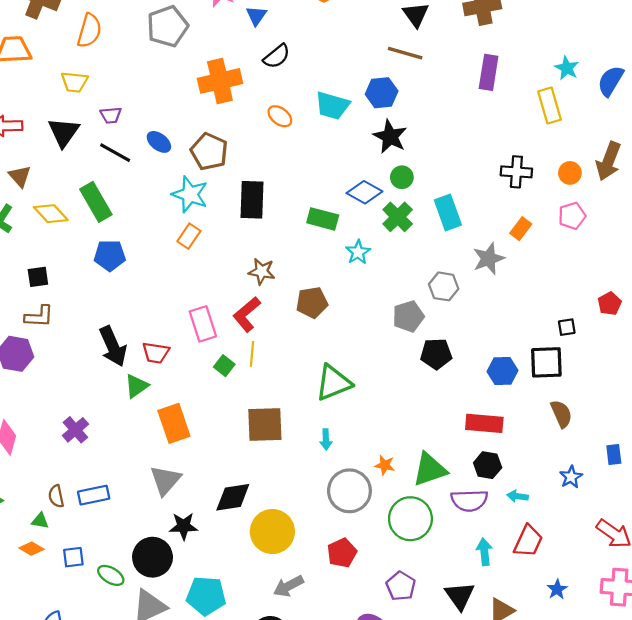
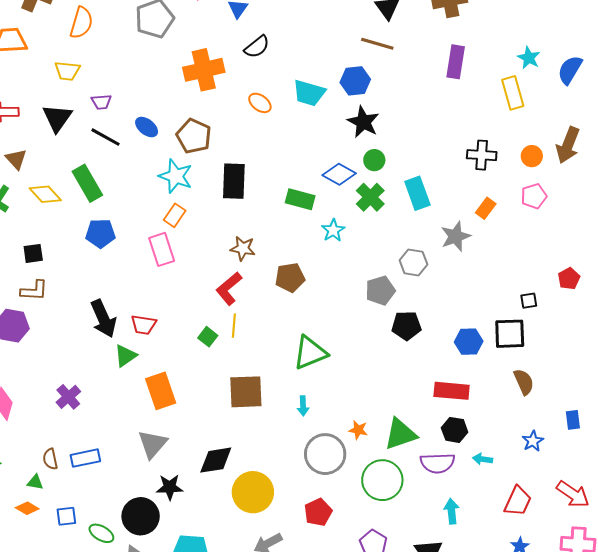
pink rectangle: (203, 324) -> (162, 249), moved
red trapezoid: (528, 541) -> (518, 501), moved

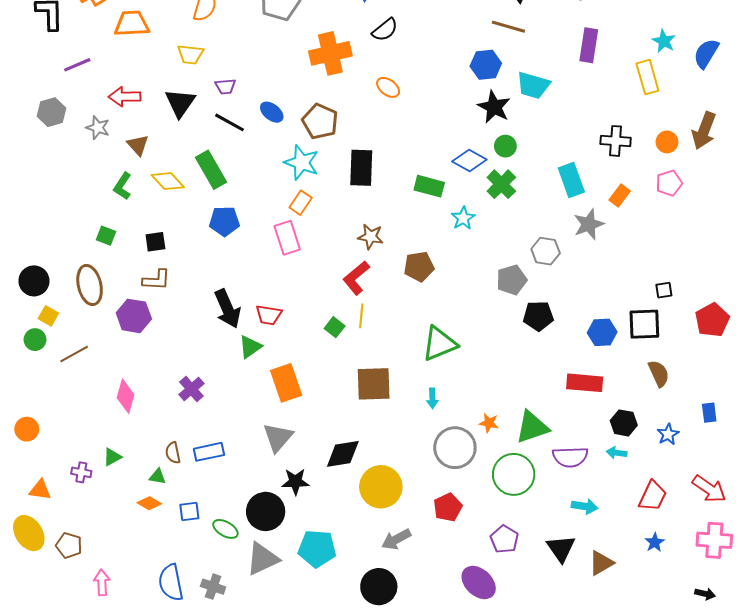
cyan trapezoid: (309, 93) -> (533, 85), moved
cyan rectangle: (417, 193) -> (571, 180), moved
red pentagon: (569, 278) -> (712, 320), moved, size x1.5
black hexagon: (455, 430) -> (624, 423), moved
cyan arrow: (452, 511) -> (585, 506), turned 105

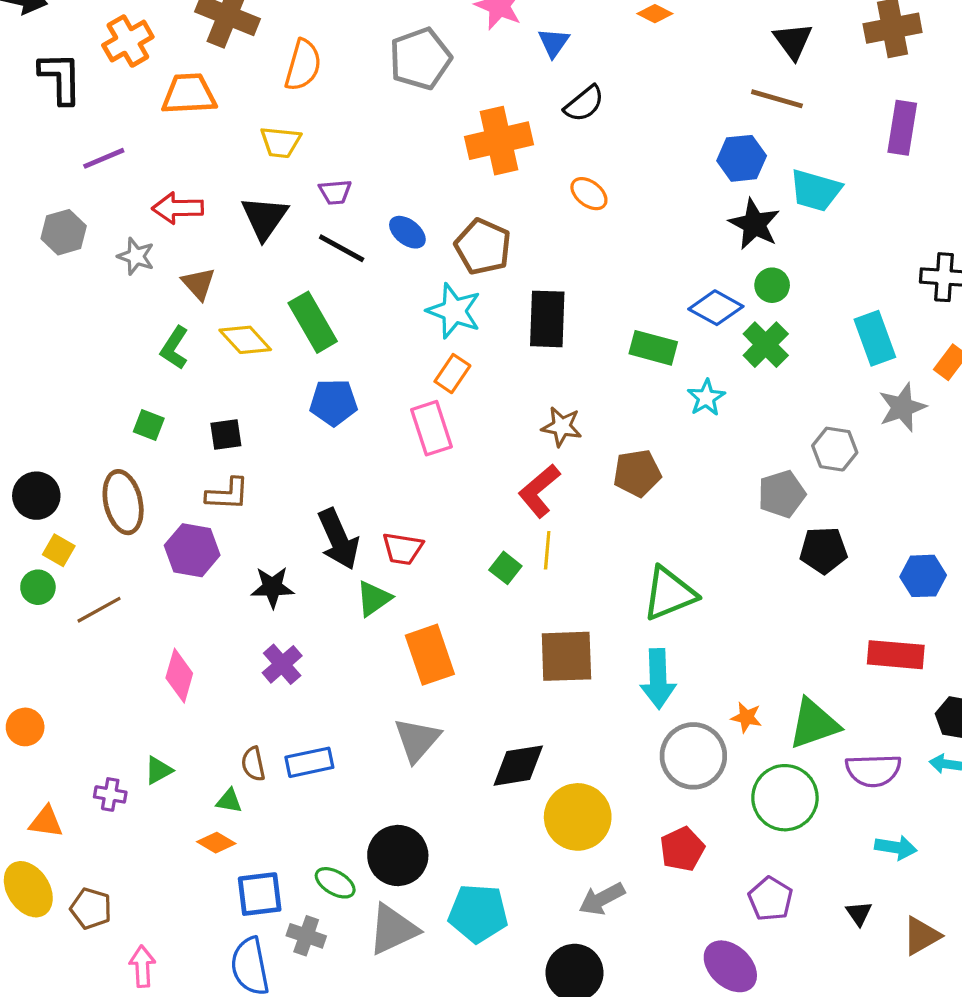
cyan arrow: (432, 398) -> (658, 679), size x1.8
black star: (295, 482) -> (272, 587), moved
blue square: (189, 511) -> (260, 894), moved, size x1.4
black triangle: (561, 549) -> (859, 913), size x0.6
gray cross: (213, 587) -> (306, 936), moved

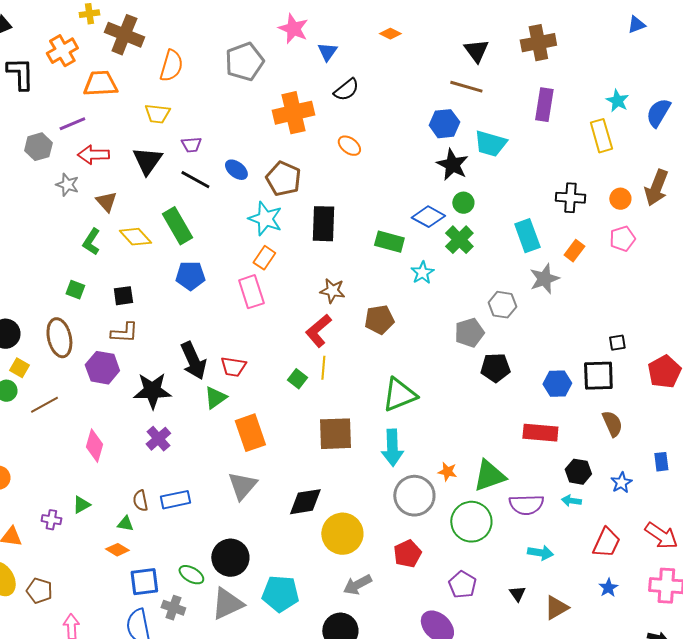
purple line: (104, 158) -> (72, 124), moved
gray hexagon: (64, 232) -> (38, 147), moved
black star: (272, 587) -> (152, 391), size x1.4

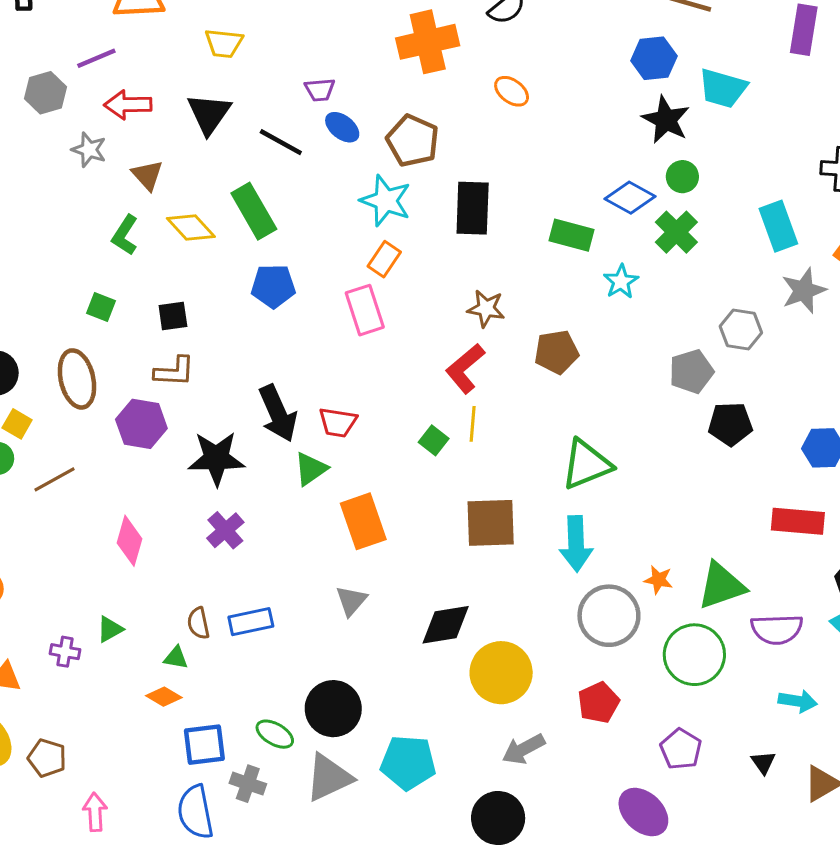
purple trapezoid: (191, 145) -> (320, 90), moved
gray triangle: (242, 486) -> (351, 601), size x0.7

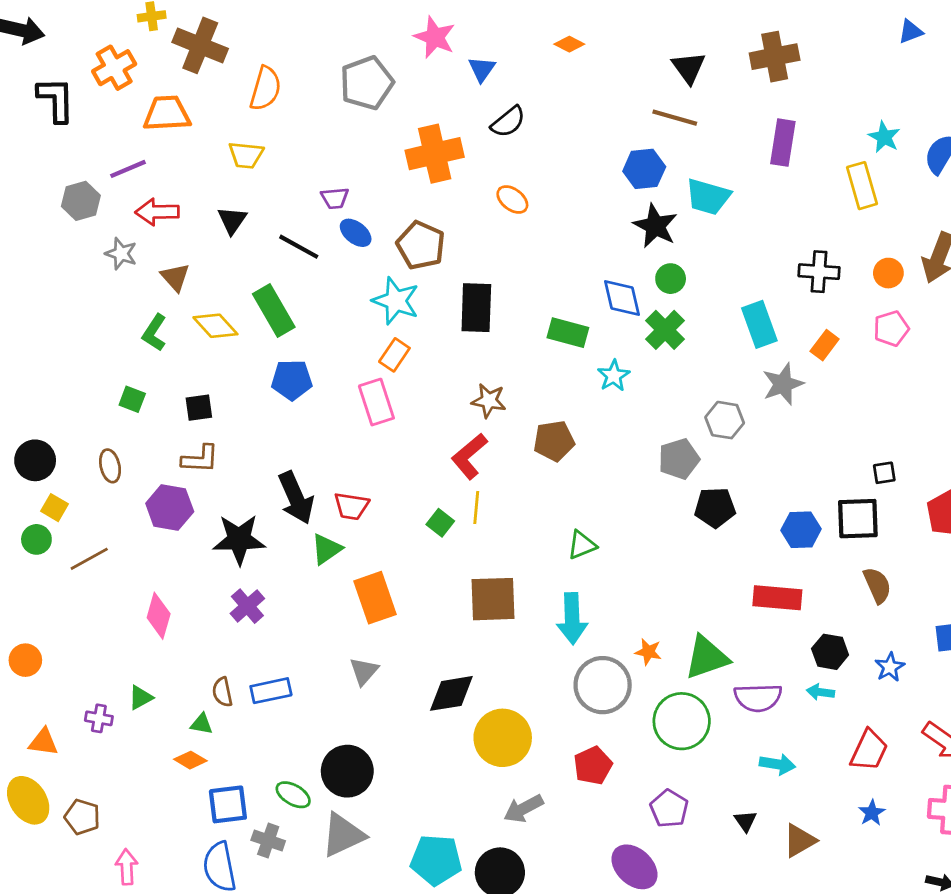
black triangle: (209, 114) -> (232, 220), size x0.7
blue diamond: (630, 198) -> (622, 298), turned 48
brown ellipse: (77, 379) -> (110, 466), size x0.6
green triangle: (586, 464) -> (582, 545), size x0.6
cyan pentagon: (408, 763) -> (436, 860), moved

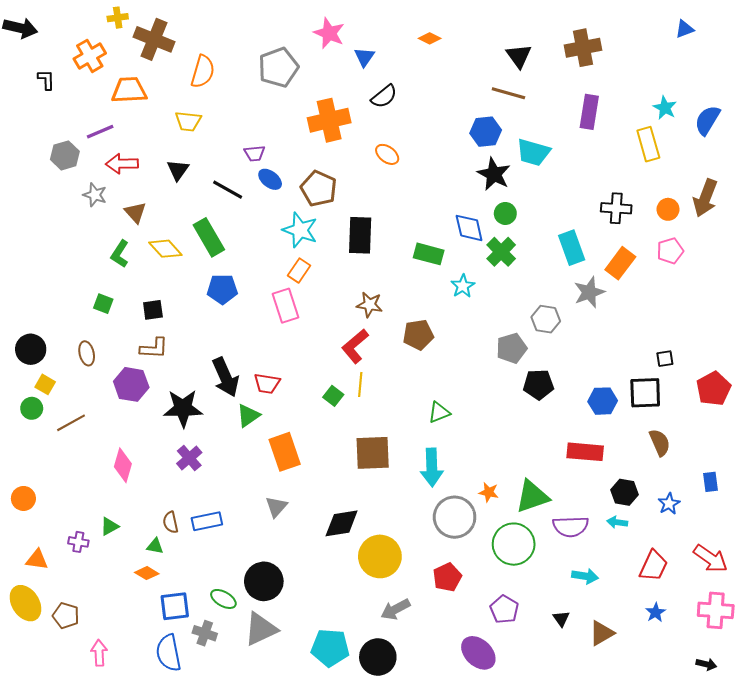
black L-shape: (56, 100) -> (46, 80), size x0.6
orange rectangle: (825, 345) -> (620, 263), size x1.4

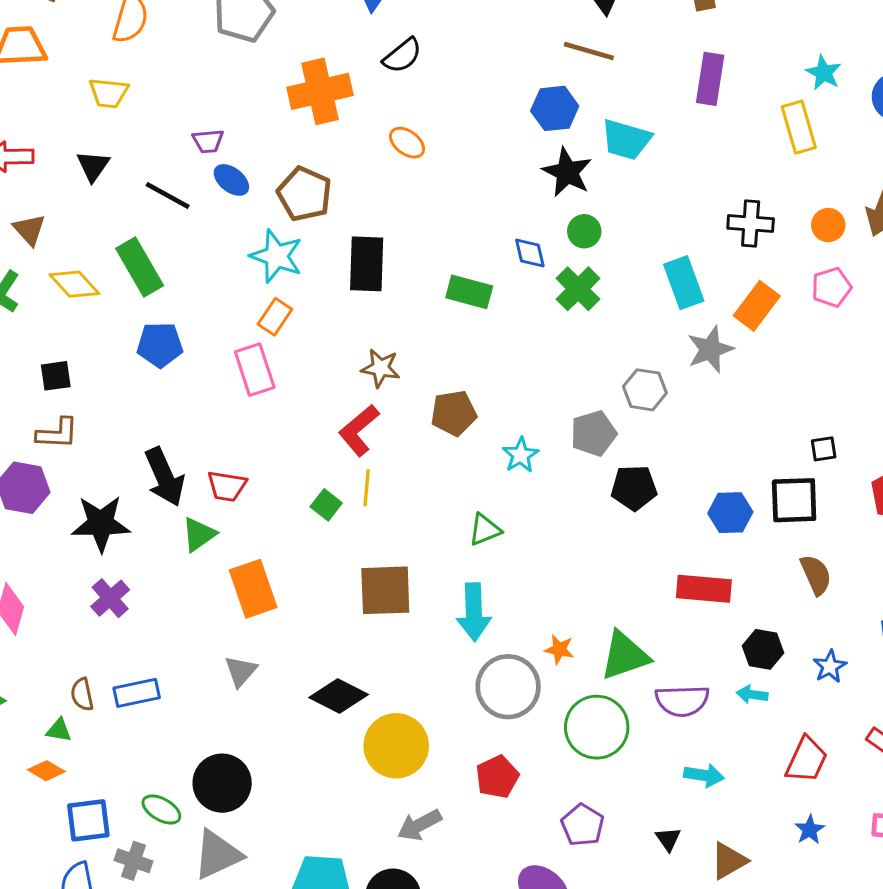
blue diamond: (469, 228) -> (530, 253), size x0.7
cyan star: (463, 286) -> (521, 455), moved
black diamond: (342, 523) -> (339, 696), turned 36

